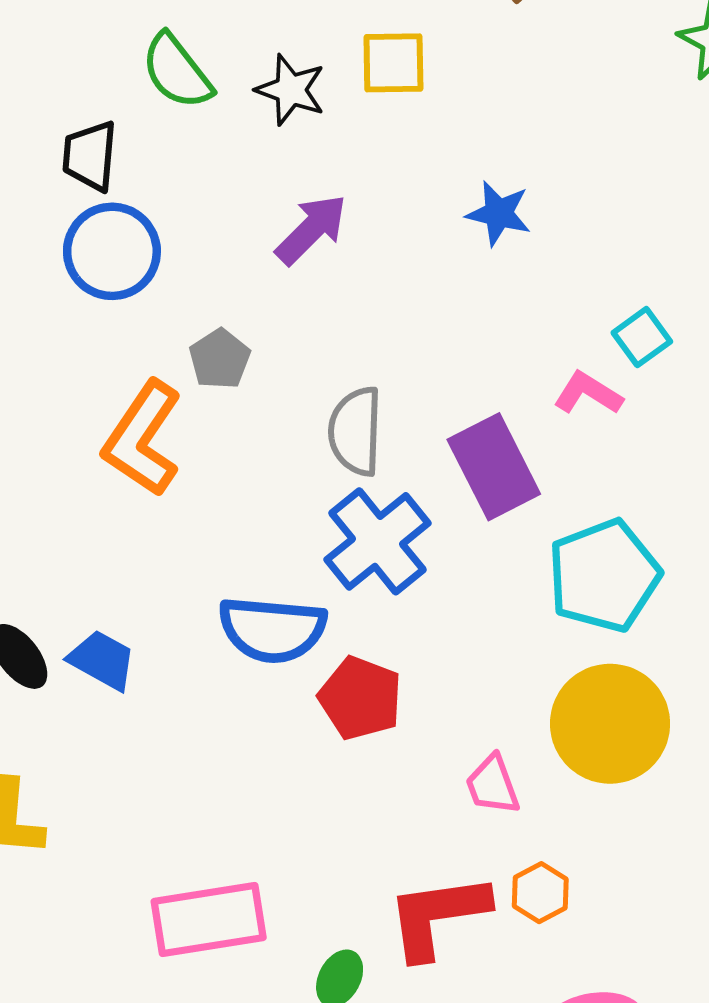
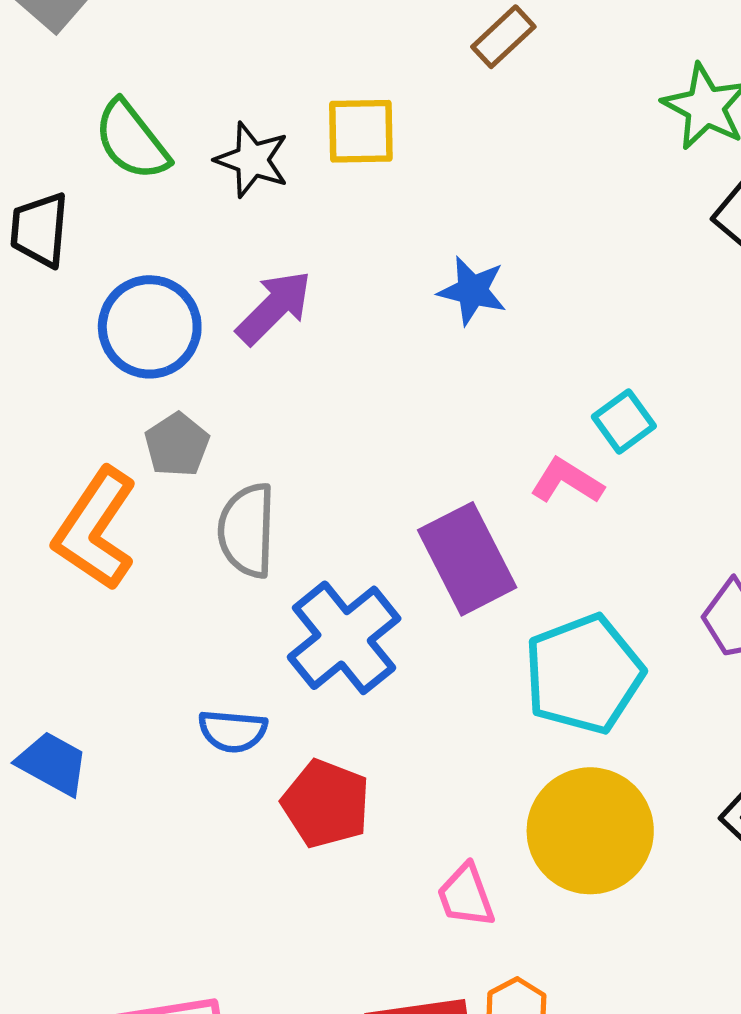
blue circle: (112, 251) -> (150, 327), moved
gray semicircle: (355, 431) -> (247, 530), moved
blue semicircle: (272, 629) -> (233, 731), size x0.6

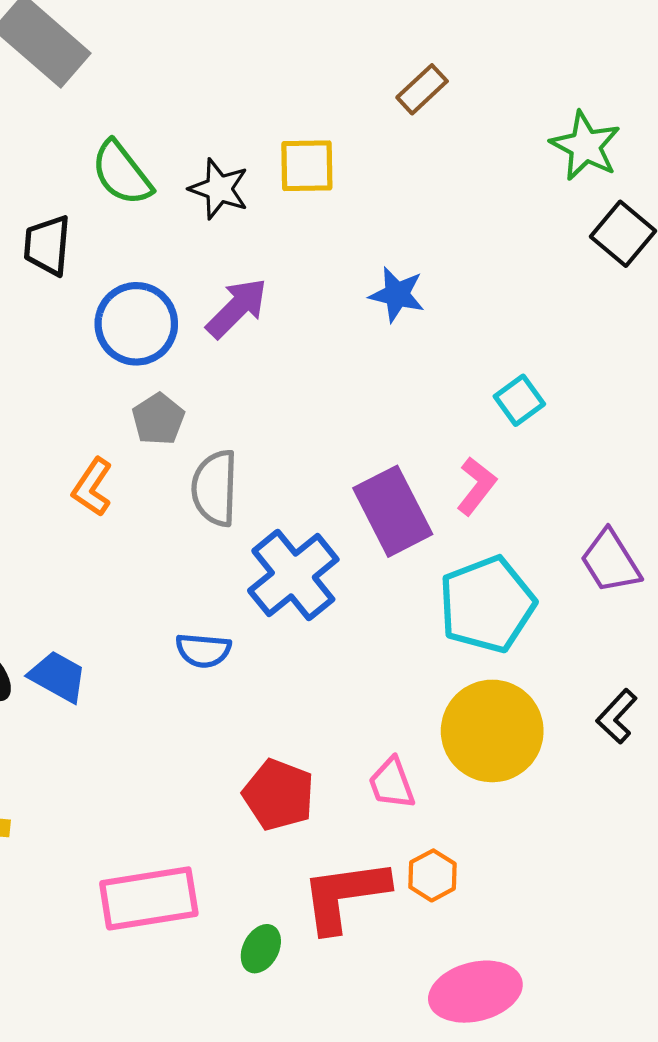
pink L-shape: (567, 481) -> (476, 486), moved, turned 96
orange L-shape: (95, 529) -> (92, 487), size x0.6
red pentagon: (326, 804) -> (279, 795), moved

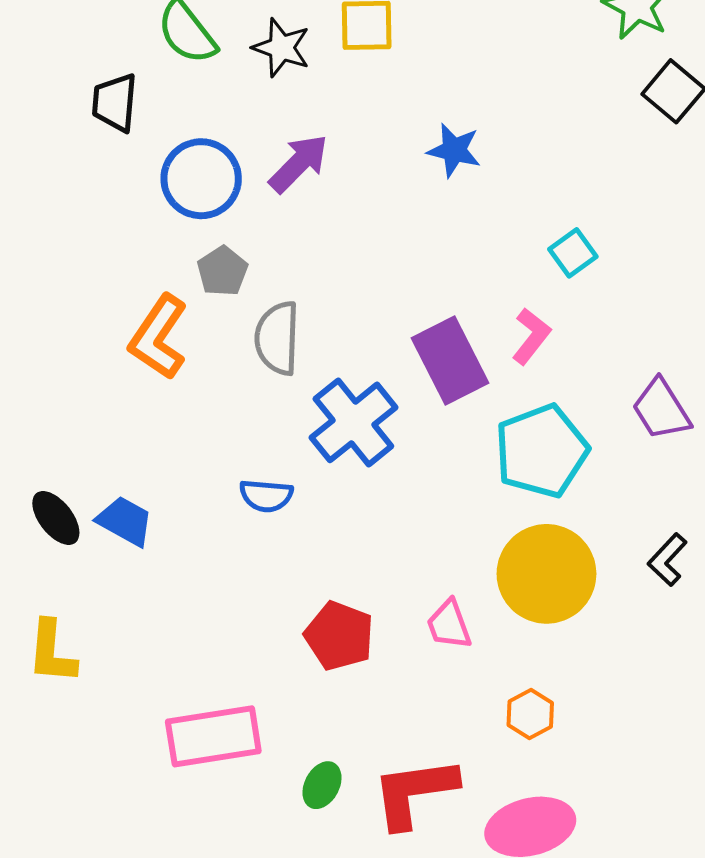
orange L-shape: (92, 487) -> (158, 337), size x1.5
orange hexagon: (433, 875) -> (530, 714), moved
red L-shape: (345, 895) -> (414, 792), moved

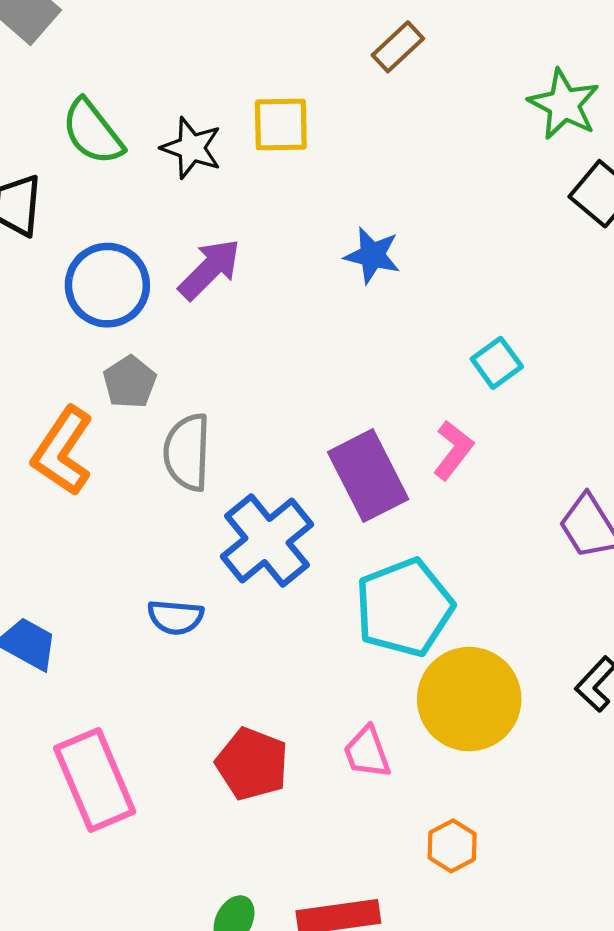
cyan pentagon: (541, 451) -> (404, 608), moved
pink rectangle: (213, 736) -> (95, 780), moved, turned 76

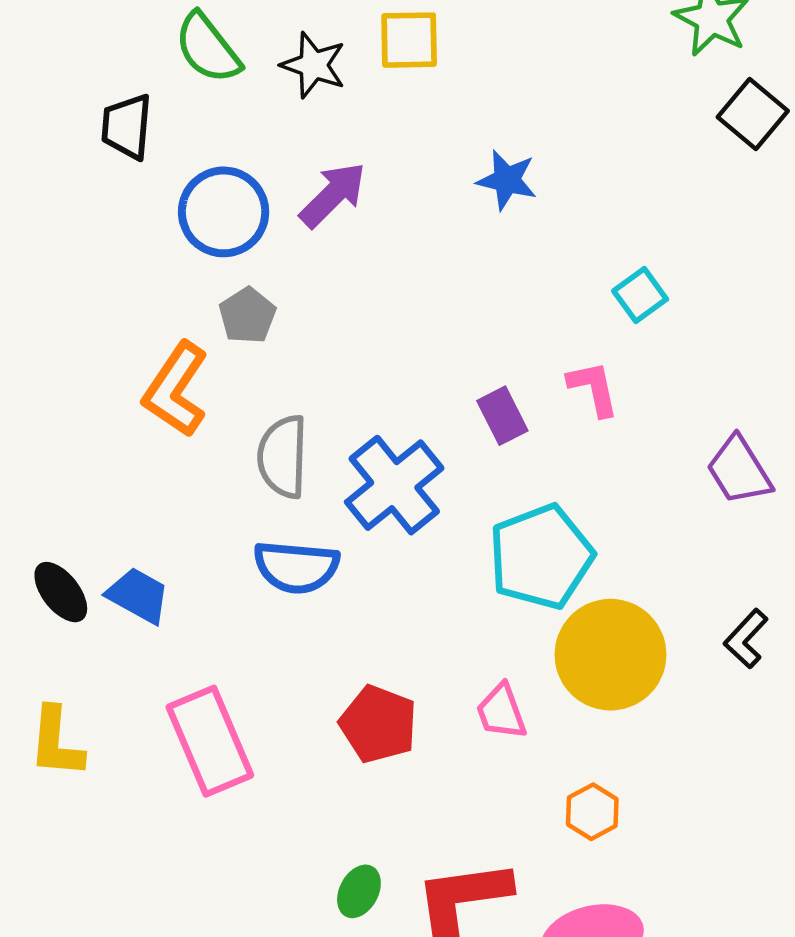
pink L-shape: (453, 450) -> (593, 388), turned -50
gray semicircle: (187, 452) -> (283, 457), moved
purple rectangle: (368, 476) -> (502, 416), size x0.6
blue semicircle: (175, 617) -> (296, 567), size x1.4

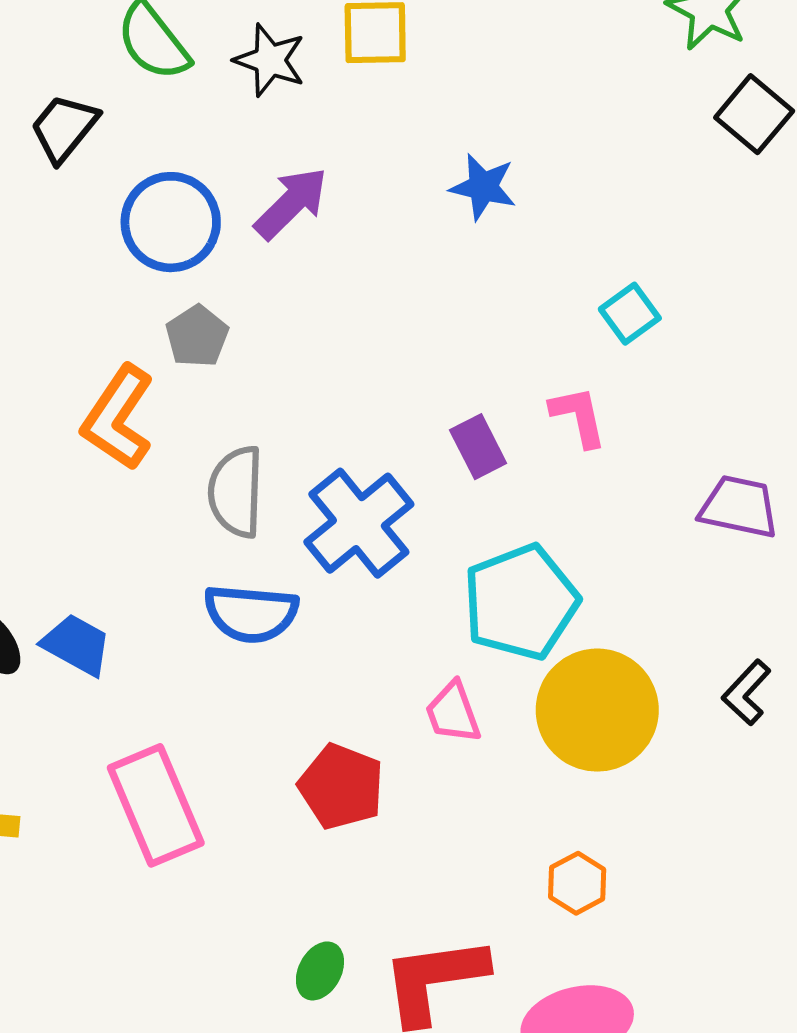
black trapezoid: (127, 127) -> (64, 128), turned 34
purple trapezoid: (739, 470) -> (739, 507), turned 134
pink trapezoid: (501, 712) -> (453, 713), moved

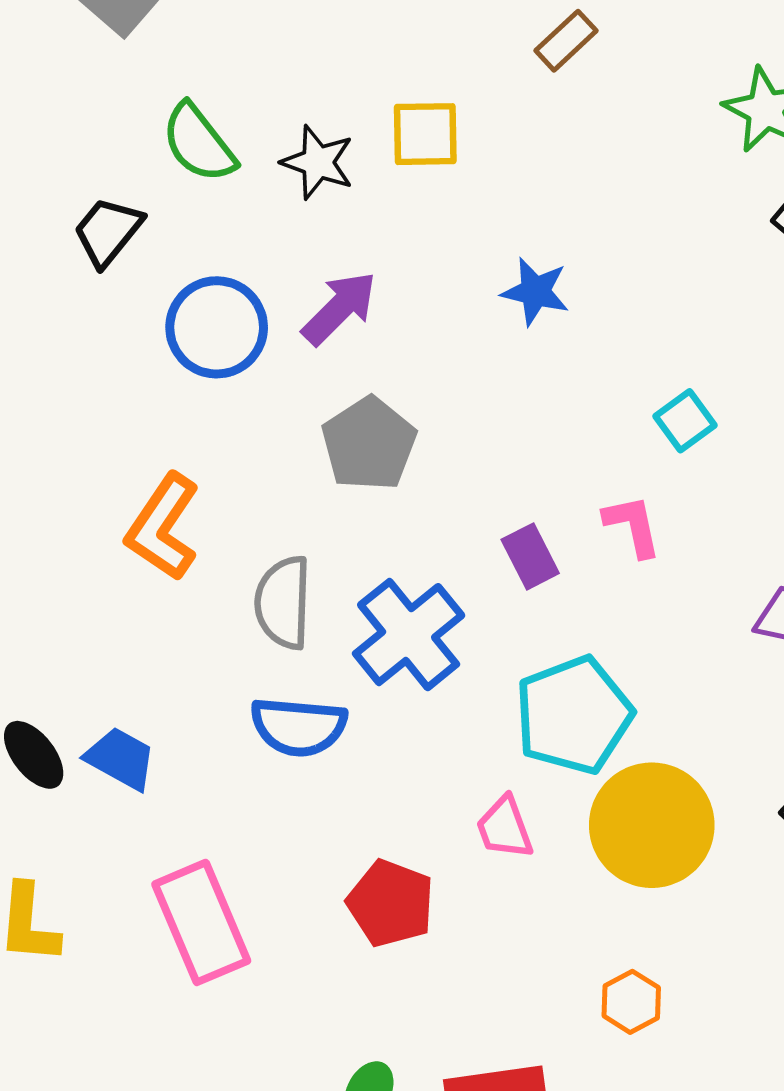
gray pentagon: (197, 336) -> (369, 444), moved, size x1.5

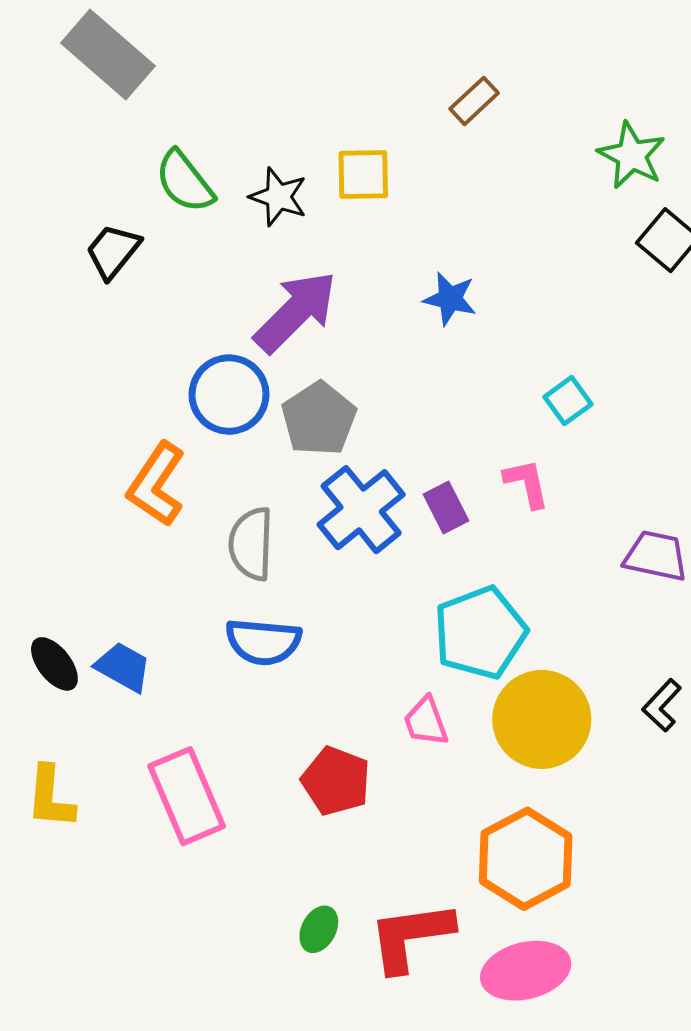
purple arrow: (339, 308) -> (296, 312), size x1.4
blue circle: (217, 327) -> (229, 395), moved
blue cross: (409, 635) -> (361, 510), moved
orange hexagon: (631, 1002) -> (526, 859), size x2.0

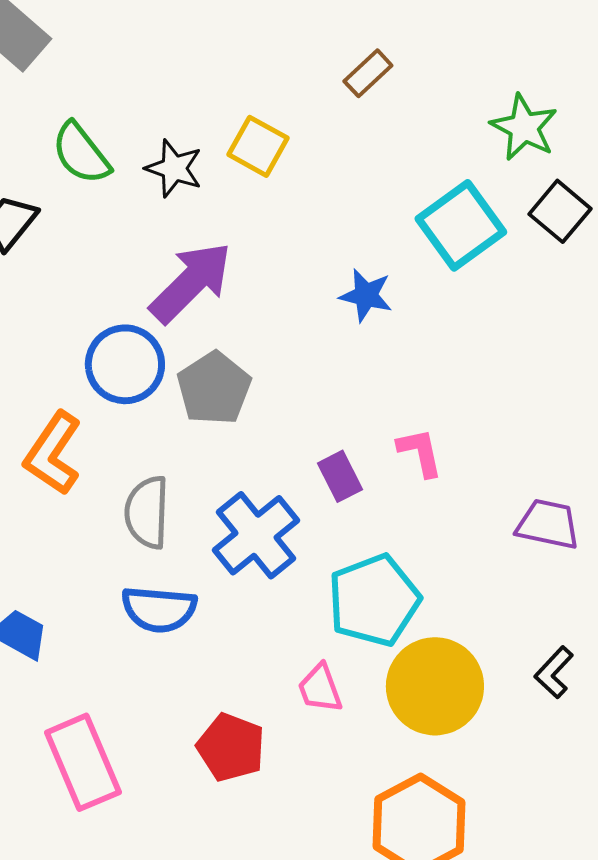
yellow square: (363, 175) -> (258, 146), turned 30
blue star: (450, 299) -> (366, 295), moved
cyan square: (568, 401) -> (461, 225), moved, size x1.8
blue cross: (361, 510) -> (256, 535), moved

